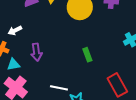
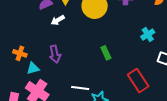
white arrow: (15, 31) -> (58, 20), moved

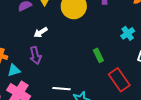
white arrow: (58, 20) -> (41, 32), moved
green rectangle: (106, 53) -> (98, 55), moved

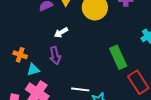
green rectangle: (98, 55) -> (118, 57), size x1.6

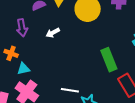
purple arrow: (55, 56) -> (22, 28), moved

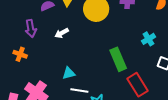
cyan triangle: (24, 69) -> (69, 73), moved

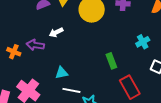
purple arrow: (31, 28) -> (35, 45), moved, turned 108
green rectangle: (118, 59) -> (111, 61), size x0.7

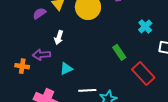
white arrow: (56, 32) -> (59, 37), turned -32
cyan triangle: (62, 73) -> (66, 69), moved

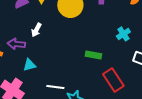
green rectangle: (119, 52) -> (93, 55), turned -56
cyan triangle: (66, 69) -> (29, 65), moved

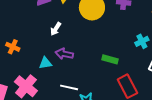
purple arrow: (16, 44) -> (64, 54), moved

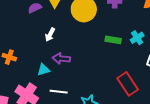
green rectangle: (110, 59) -> (113, 40), moved
white line: (69, 87) -> (59, 92), moved

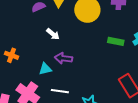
white arrow: (50, 35) -> (53, 34), turned -80

